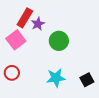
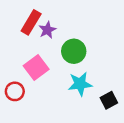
pink square: (16, 40) -> (36, 68), moved
cyan star: (56, 78) -> (80, 84), moved

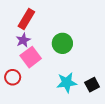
purple star: (47, 30) -> (23, 40), moved
cyan star: (80, 84) -> (67, 83), moved

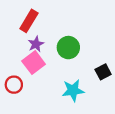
purple star: (23, 40) -> (36, 44), moved
black square: (92, 85) -> (103, 72), moved

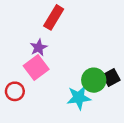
red rectangle: (29, 21) -> (54, 17), moved
green circle: (68, 48) -> (94, 80), moved

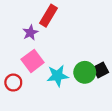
purple star: (39, 48) -> (30, 33), moved
cyan star: (79, 98) -> (58, 76), moved

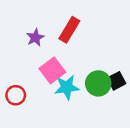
red rectangle: (48, 16) -> (69, 30), moved
pink square: (33, 61) -> (52, 70), moved

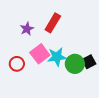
cyan star: (67, 87) -> (57, 57), moved
red circle: (16, 95) -> (17, 64), moved

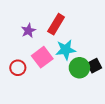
cyan star: (57, 57) -> (66, 50), moved

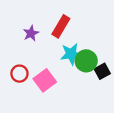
pink square: (42, 57) -> (45, 80), moved
green circle: (79, 68) -> (86, 61), moved

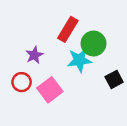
purple star: (31, 33) -> (34, 55), moved
green circle: (86, 61) -> (93, 44), moved

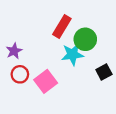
purple star: (34, 55) -> (14, 51), moved

